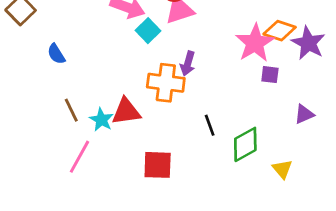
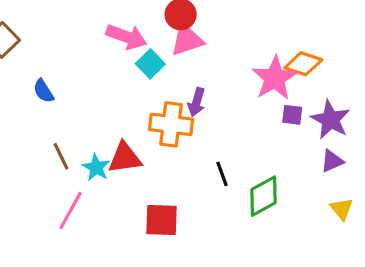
purple star: (308, 43) -> (330, 120), moved
yellow triangle: (282, 169) -> (342, 209), moved

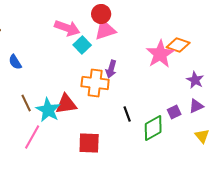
purple square: (292, 115) -> (174, 112), moved, turned -32
purple star: (330, 120) -> (195, 80), size x0.7
cyan star: (96, 167) -> (48, 110), size x1.4

